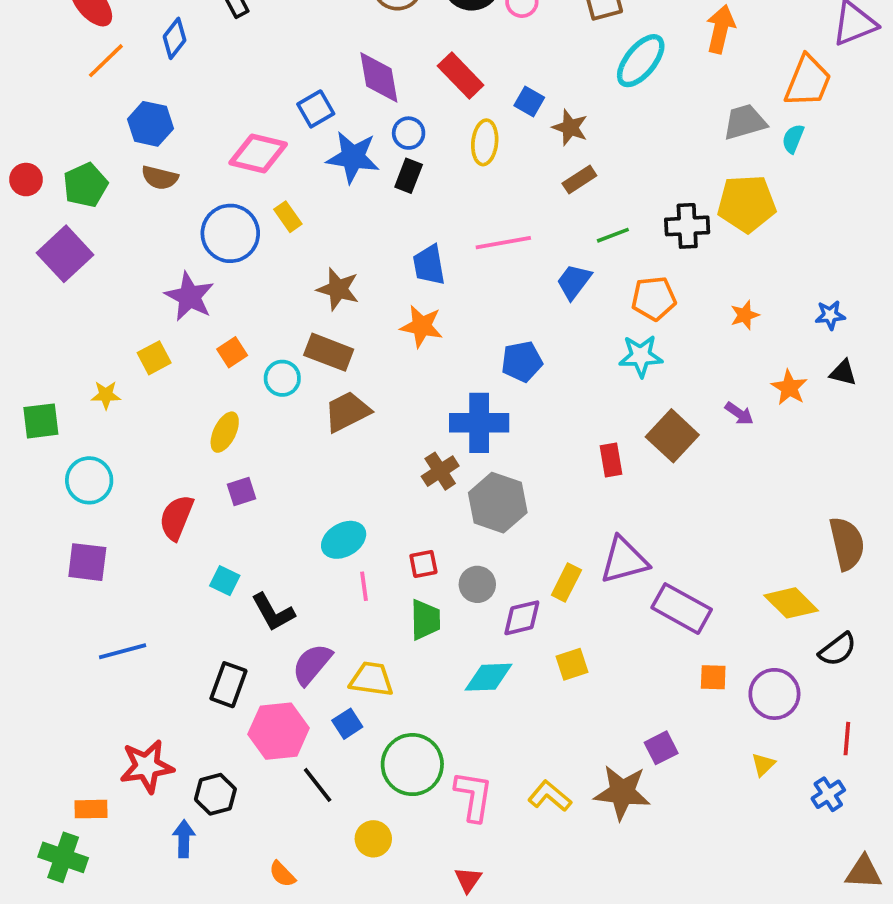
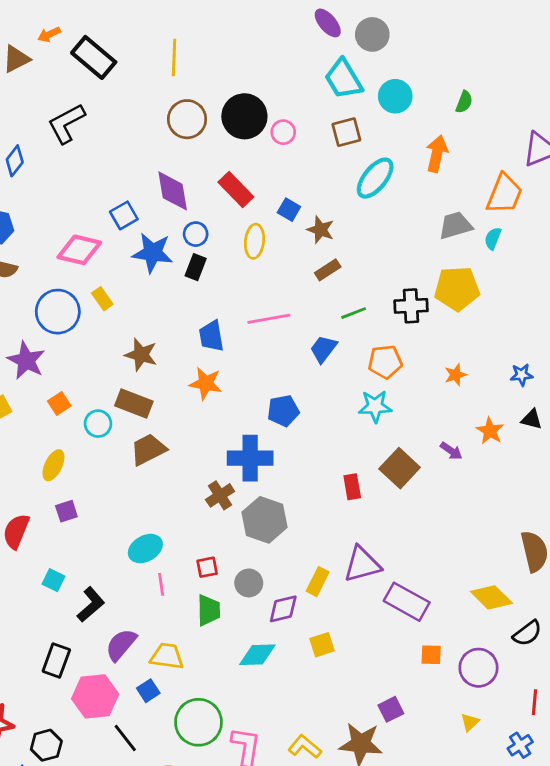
black L-shape: (273, 612) -> (91, 605), turned -102

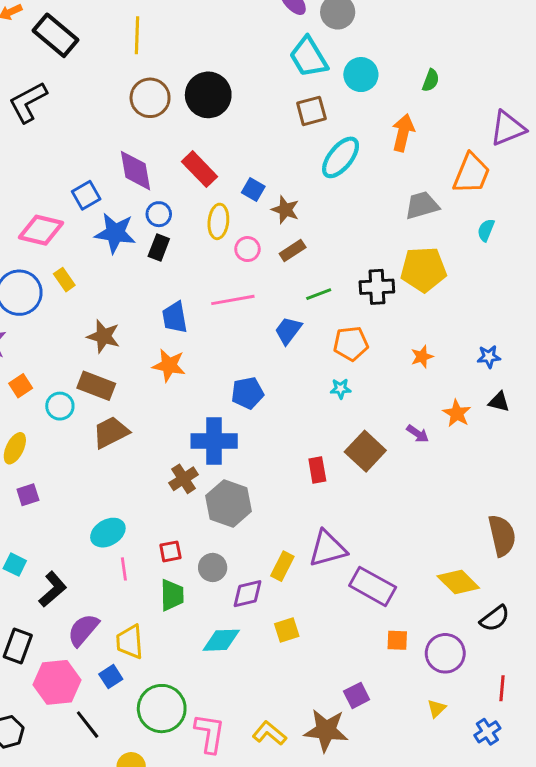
pink circle: (283, 132) -> (247, 249), moved
cyan semicircle: (493, 238) -> (486, 230), moved
cyan star: (375, 406) -> (341, 389), size x0.6
yellow trapezoid: (167, 656) -> (130, 642), turned -102

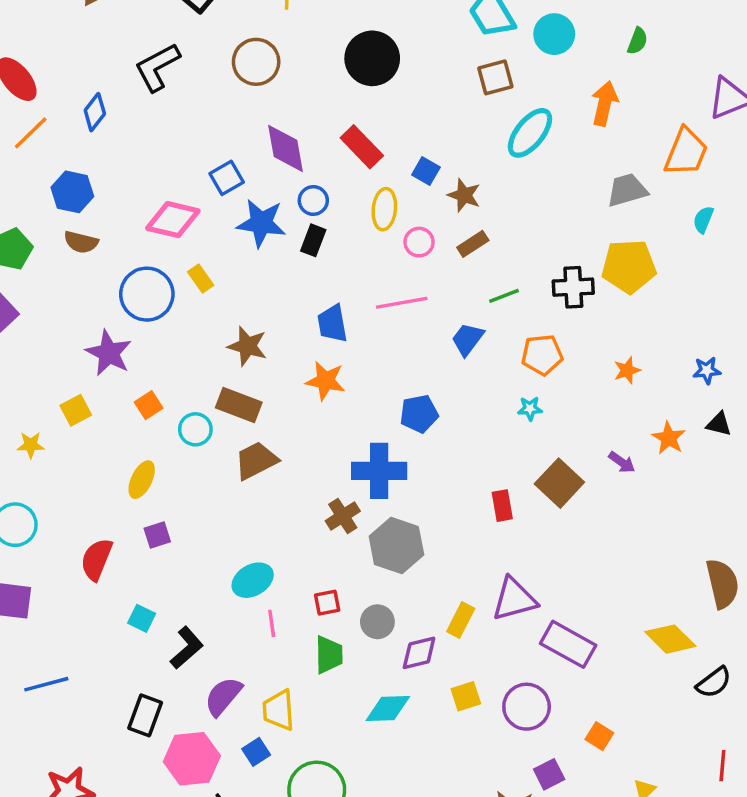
brown circle: (150, 98) -> (256, 62), moved
orange square: (397, 640) -> (599, 736), moved, turned 30
purple circle: (445, 653) -> (527, 707), moved

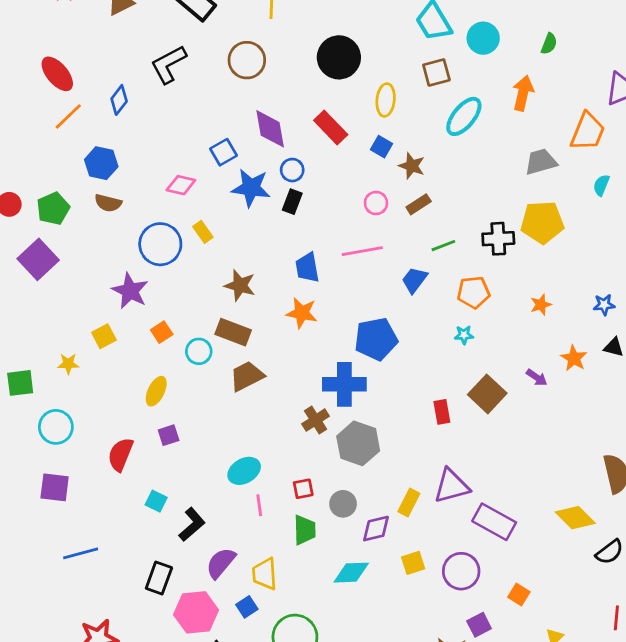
yellow ellipse: (384, 209) -> (386, 100), moved
pink diamond: (173, 220) -> (181, 185), size x0.7
blue pentagon: (419, 414) -> (376, 339), size x1.4

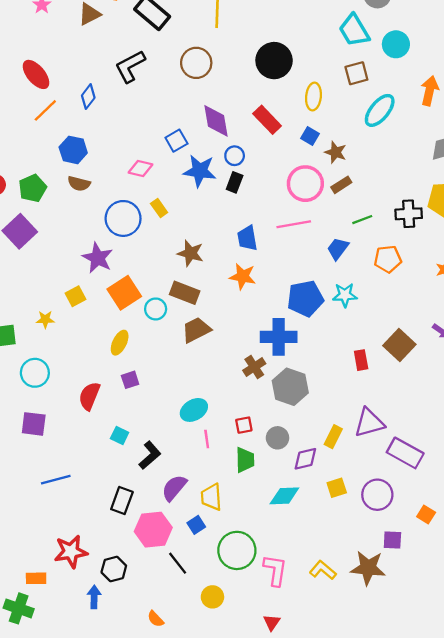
pink circle: (376, 203) -> (305, 184), size x1.8
orange square: (162, 332) -> (124, 293), size x1.8
cyan star: (464, 335) -> (345, 295), moved, size x1.5
purple square: (479, 625) -> (392, 540), turned 30

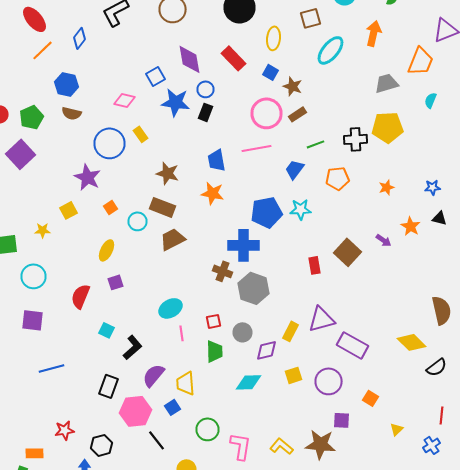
orange square: (124, 293) -> (110, 207), size x0.5
brown cross: (254, 367) -> (222, 271), turned -36
green circle: (237, 550) -> (208, 429), size x0.7
red star: (71, 552) -> (64, 430), size x0.7

